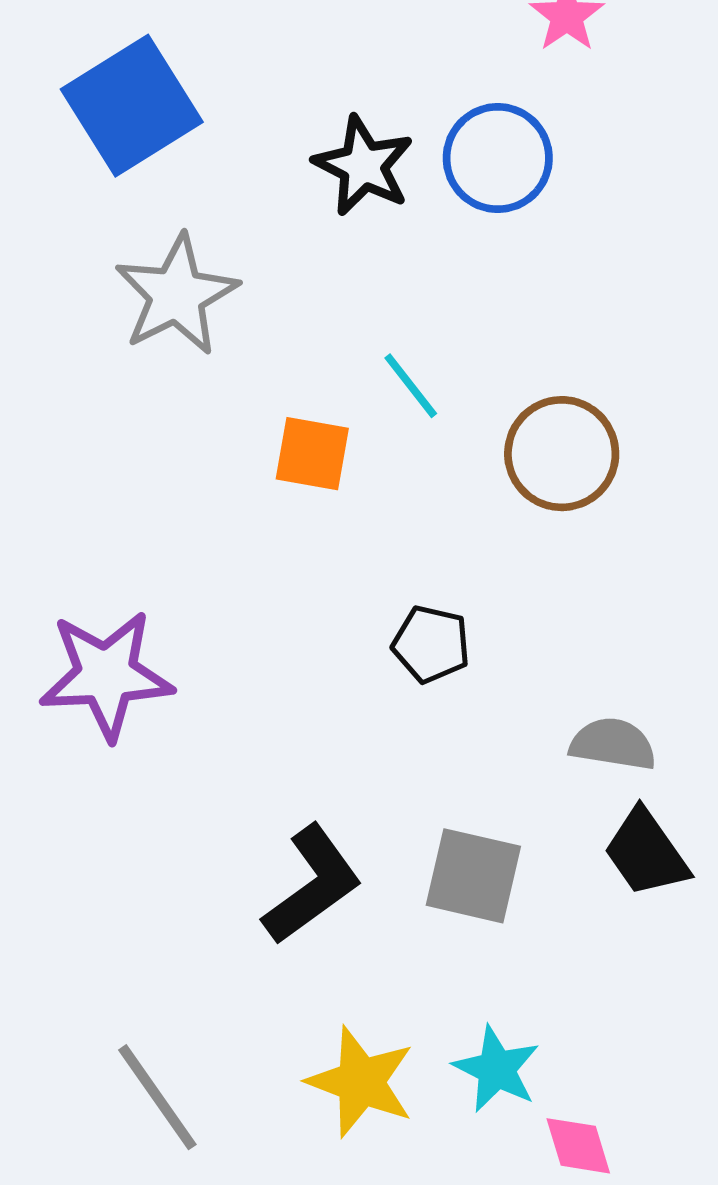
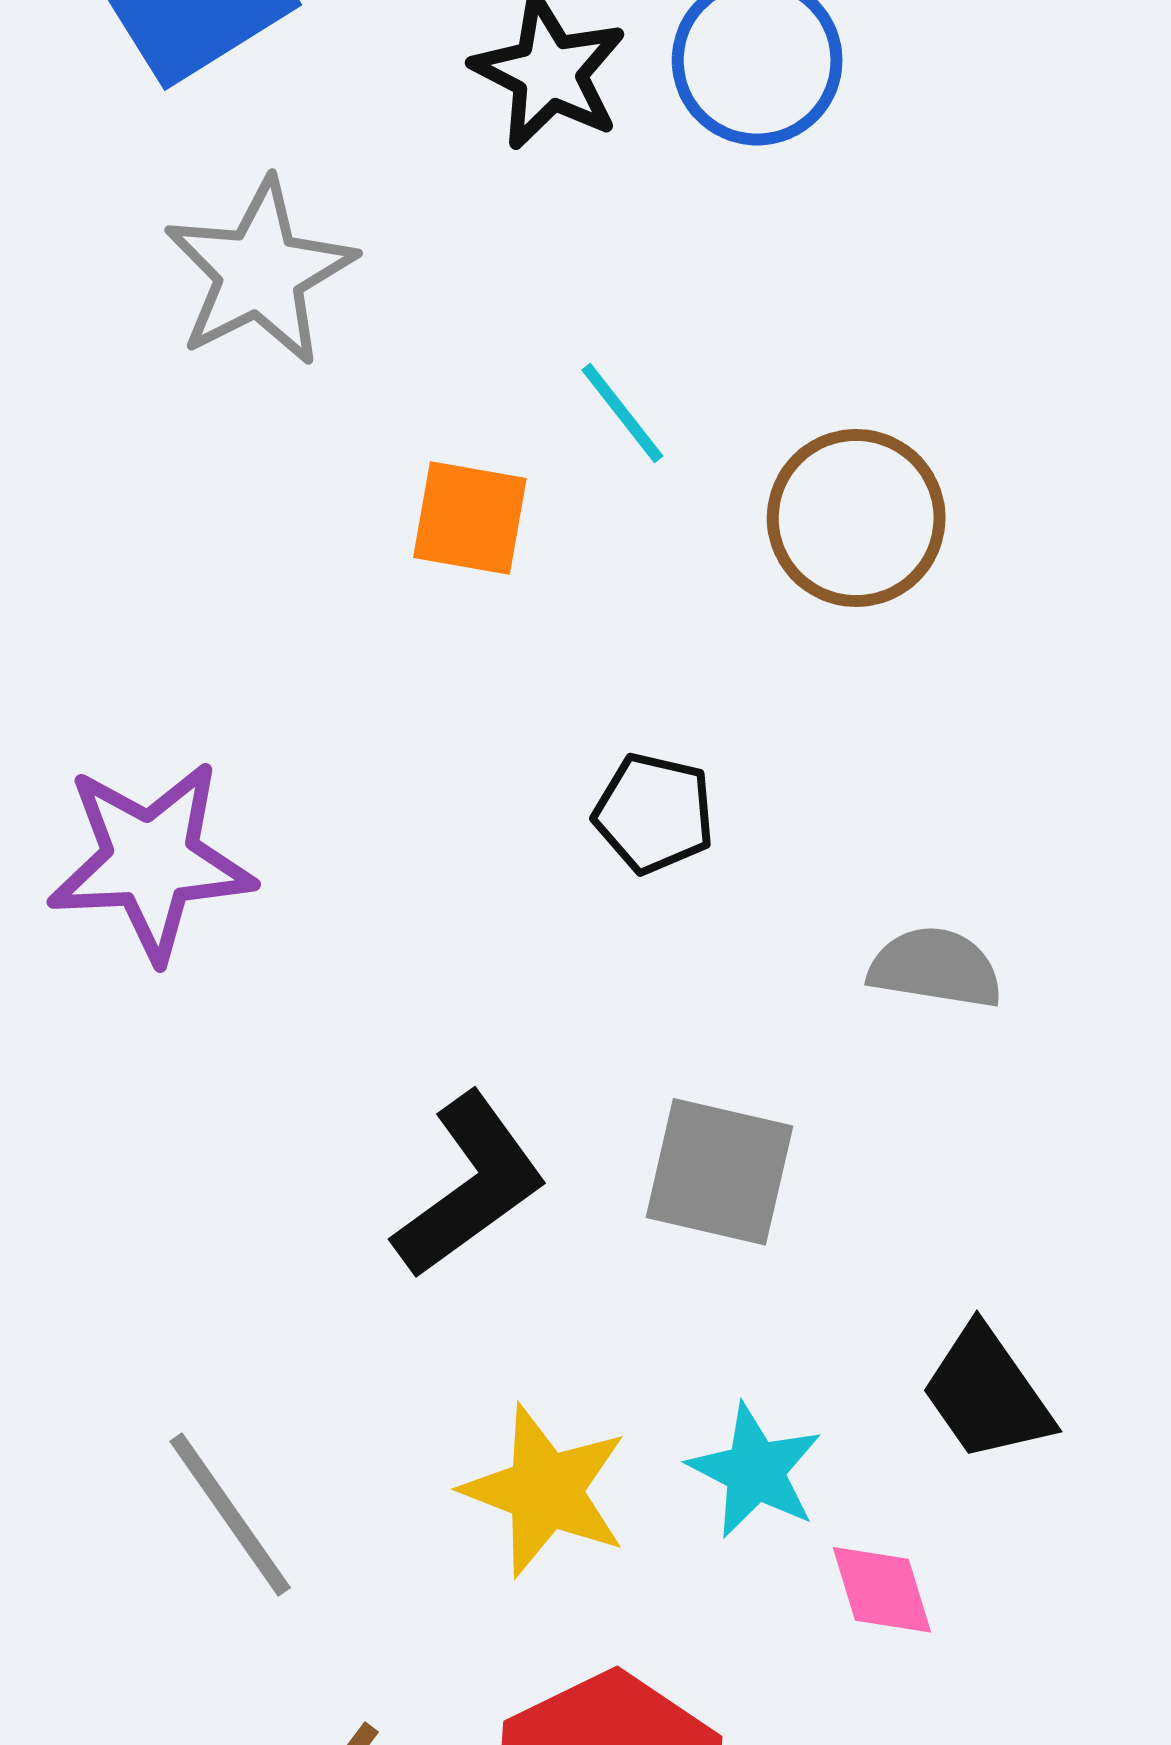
black trapezoid: (646, 853) -> (987, 1394), moved

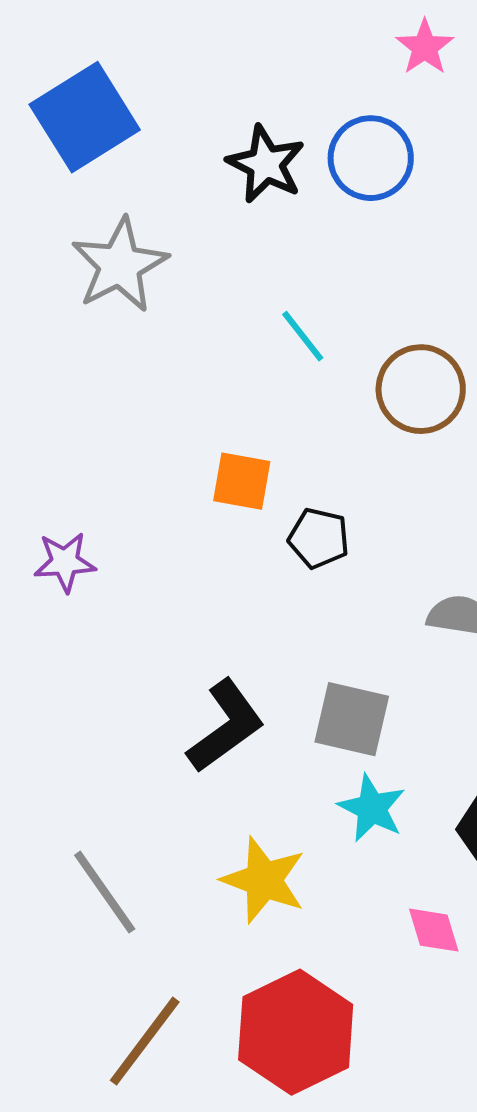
orange square: (470, 518) -> (242, 481), moved
purple star: (151, 861) -> (65, 562), size x0.6
cyan star: (755, 1471) -> (372, 808), moved

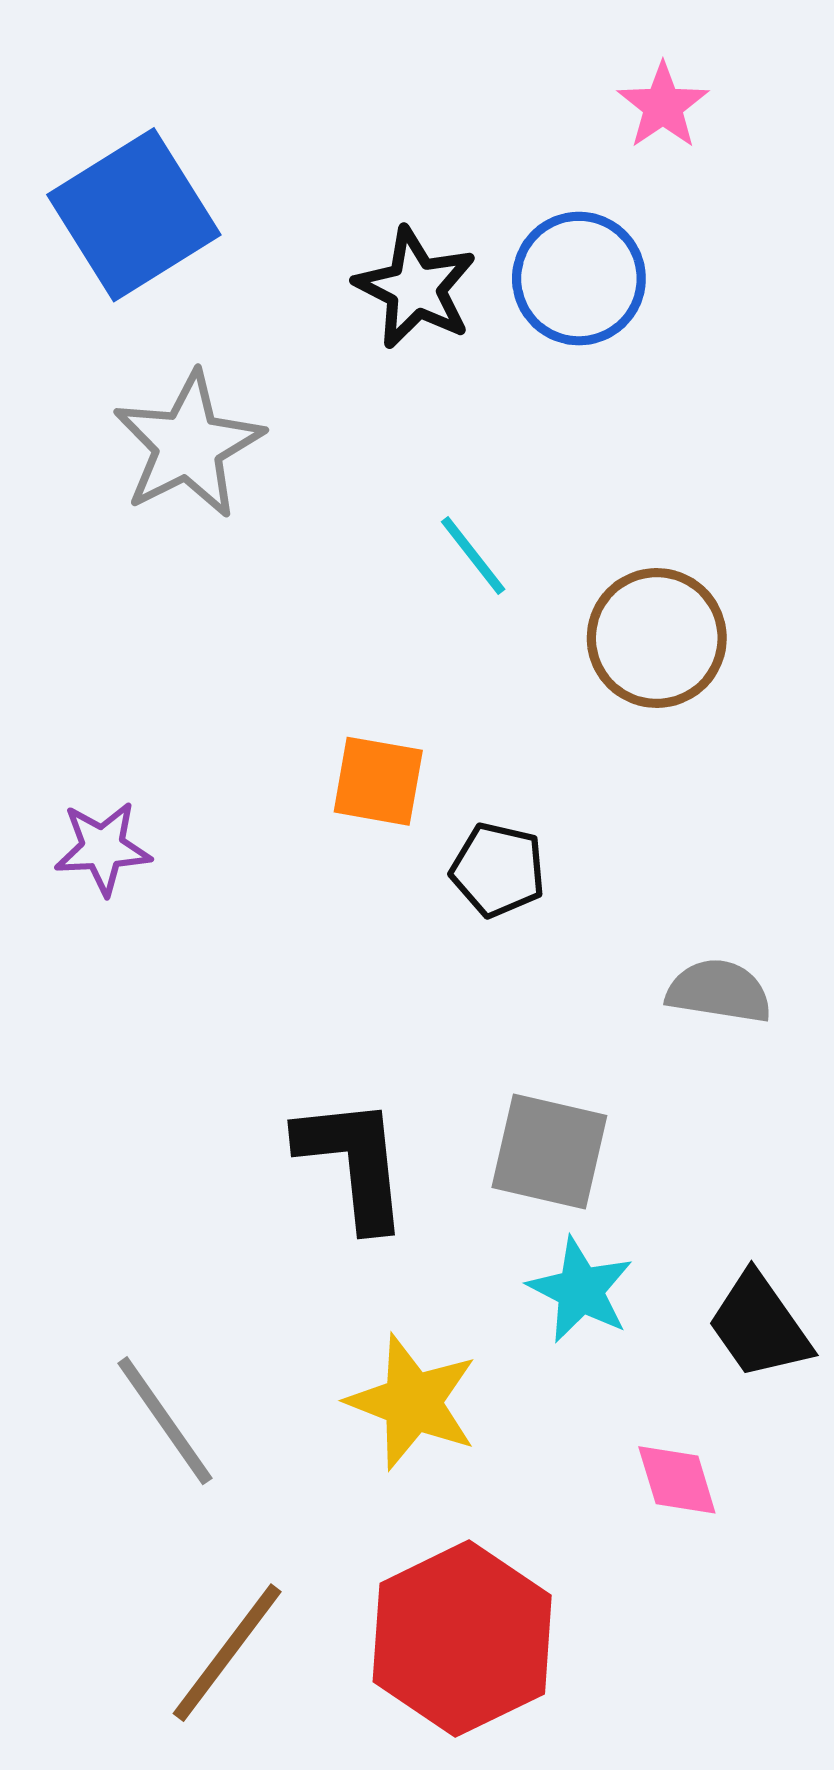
purple star: (65, 562) -> (103, 848), moved
black L-shape: (226, 726) -> (353, 1162), turned -60

